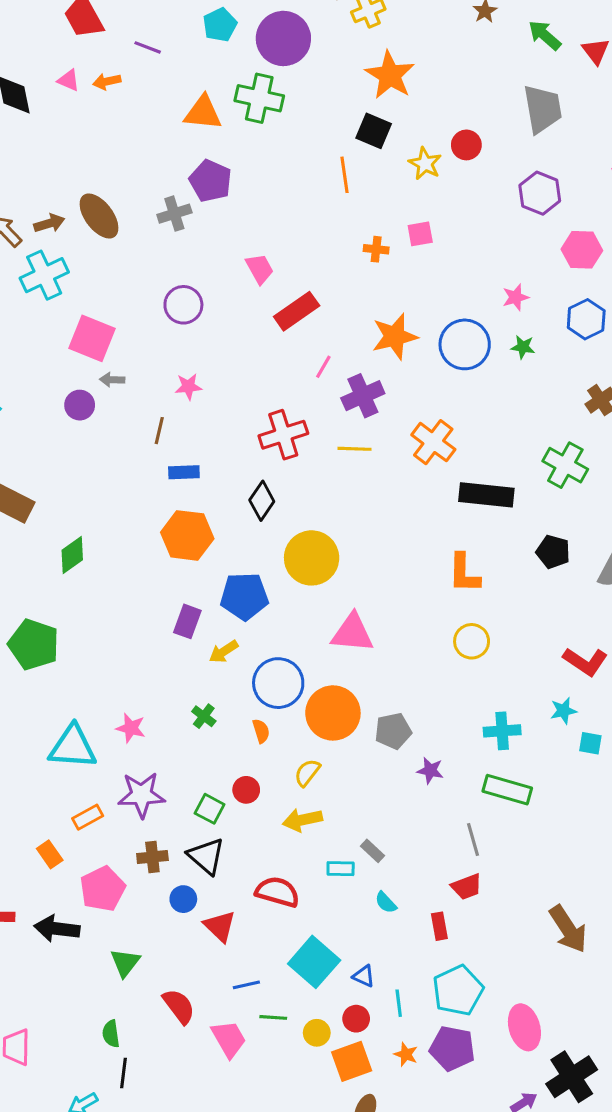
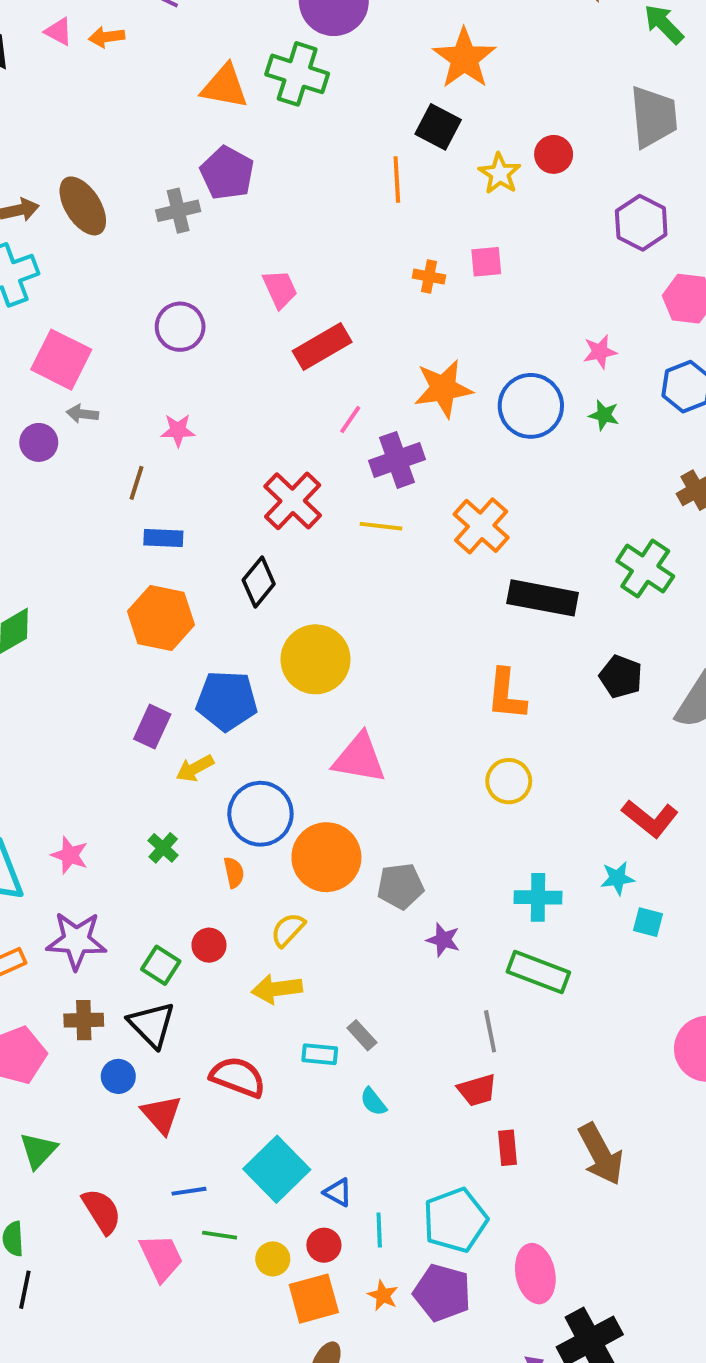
red cross: (283, 435) -> (293, 501), turned -33
red rectangle: (439, 926) -> (508, 1148), moved

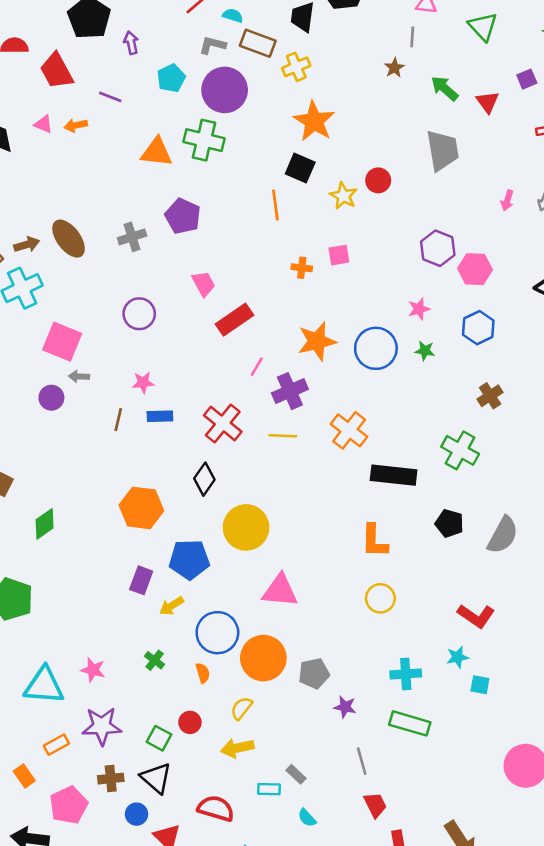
purple pentagon: (227, 173) -> (183, 216), moved
purple hexagon: (641, 223) -> (438, 248), moved
blue rectangle: (163, 538) -> (160, 416), moved
gray line: (490, 1031) -> (362, 761), moved
red trapezoid: (477, 1090) -> (375, 805), turned -96

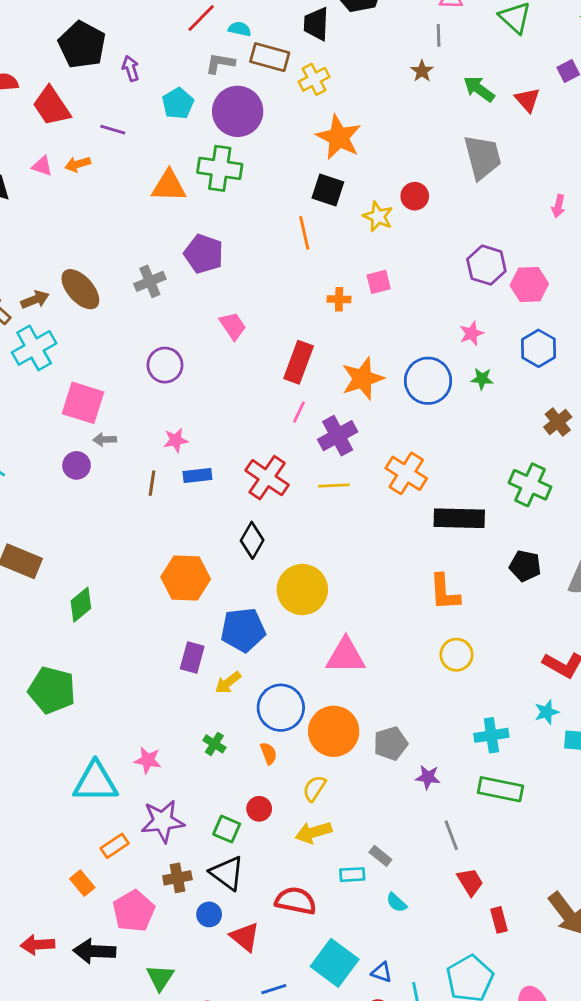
red rectangle: (234, 320) -> (299, 362), moved, turned -30

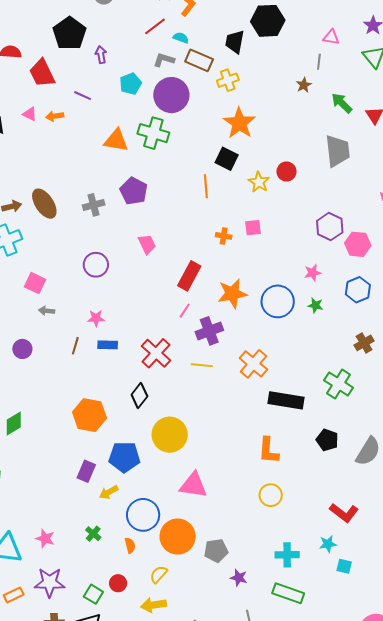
pink square: (83, 403) -> (35, 283), size x0.7
purple circle: (77, 465) -> (22, 349), moved

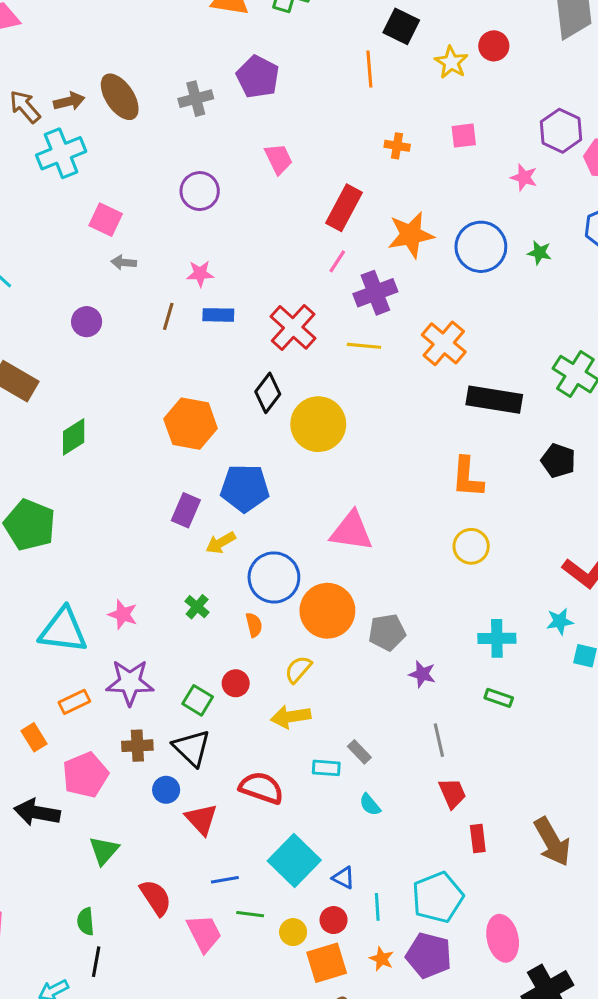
pink square: (253, 228) -> (464, 136), moved
pink star: (313, 273) -> (524, 177), moved, turned 30
yellow circle: (170, 435) -> (318, 424), moved
green rectangle: (288, 593) -> (499, 698), size x0.6

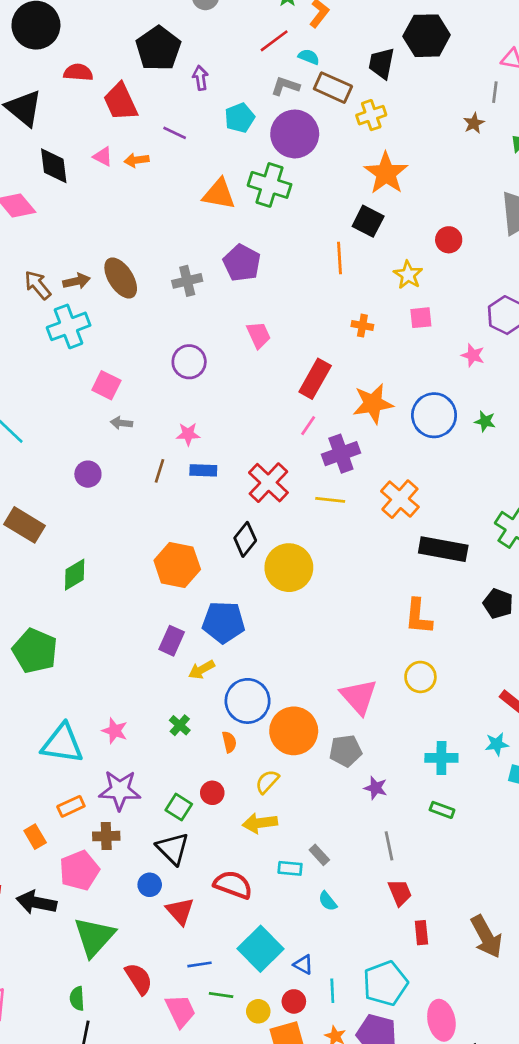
yellow star: (451, 62) -> (408, 275), moved
pink triangle: (351, 531) -> (359, 697), moved, turned 39
brown cross: (137, 746) -> (106, 836), moved
green triangle: (104, 851) -> (94, 937), size x1.6

